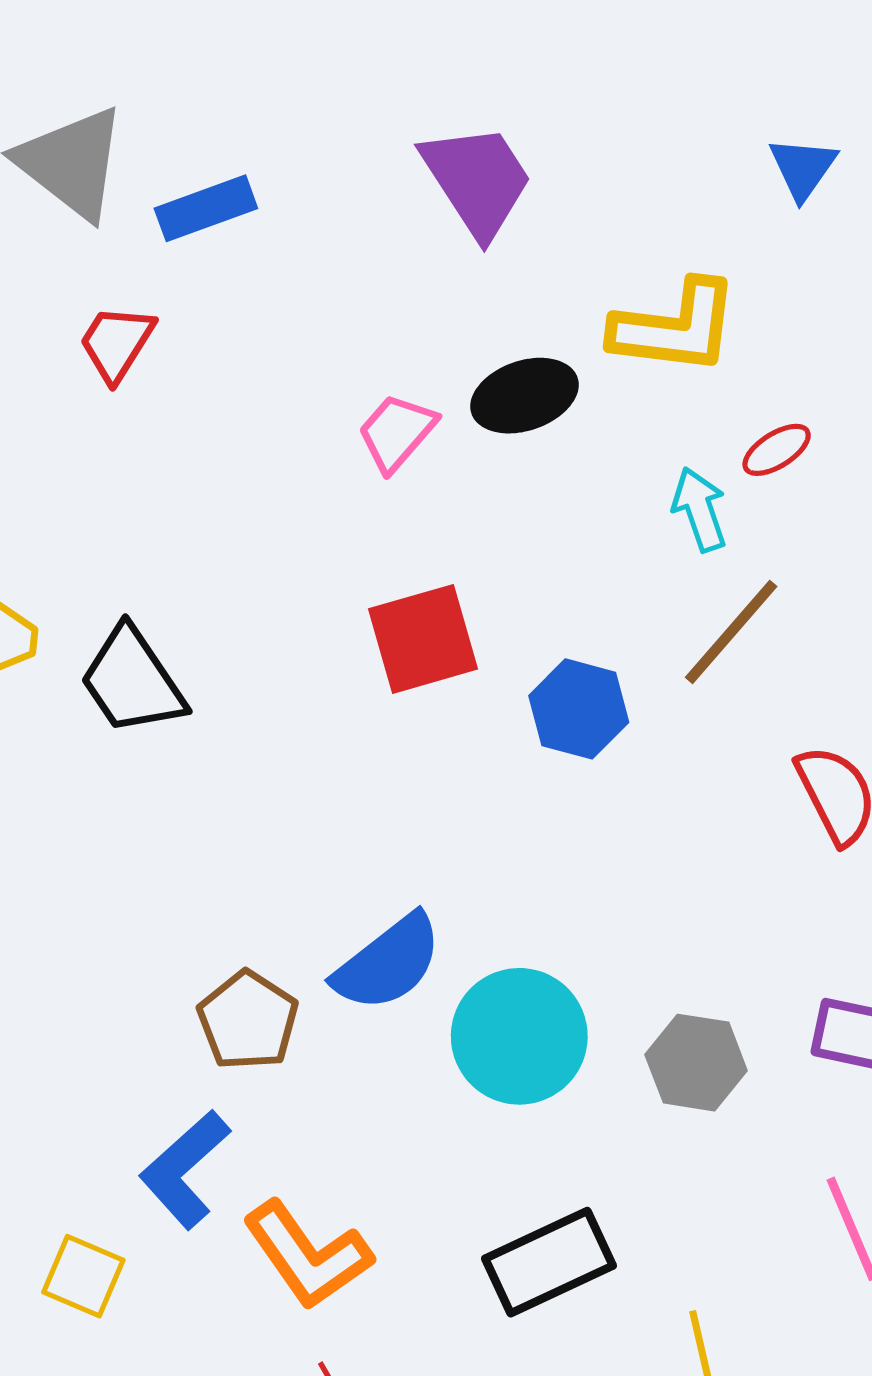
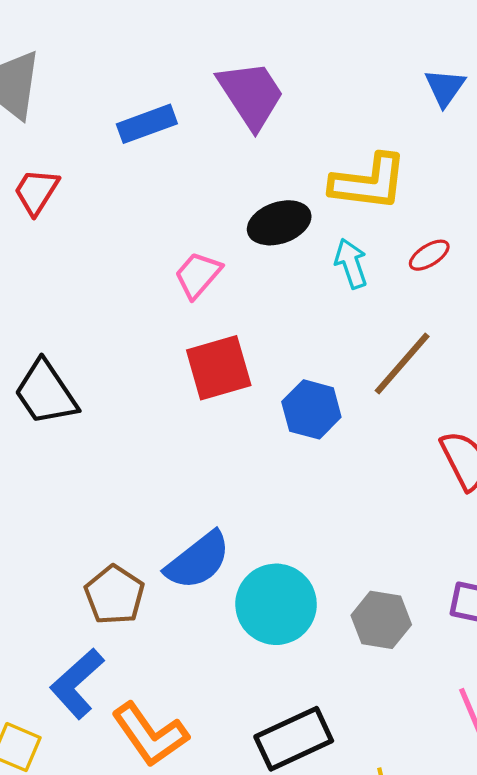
blue rectangle: (206, 208) -> (147, 124), moved
pink trapezoid: (397, 432) -> (198, 275), moved
cyan arrow: (700, 509) -> (351, 263), moved

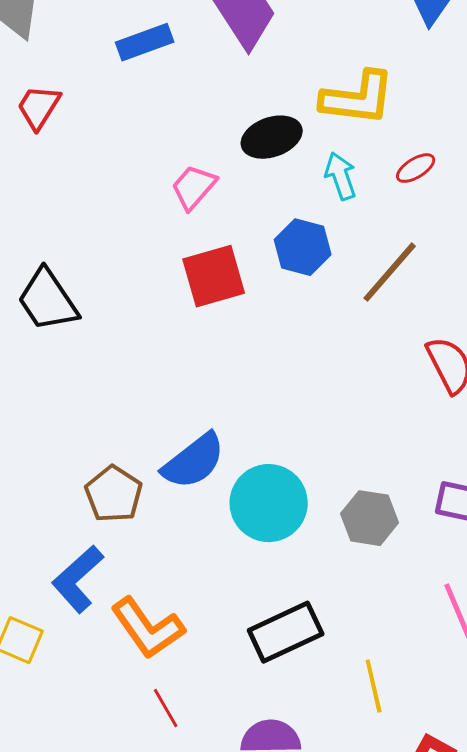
blue hexagon: (311, 409) -> (303, 247), moved

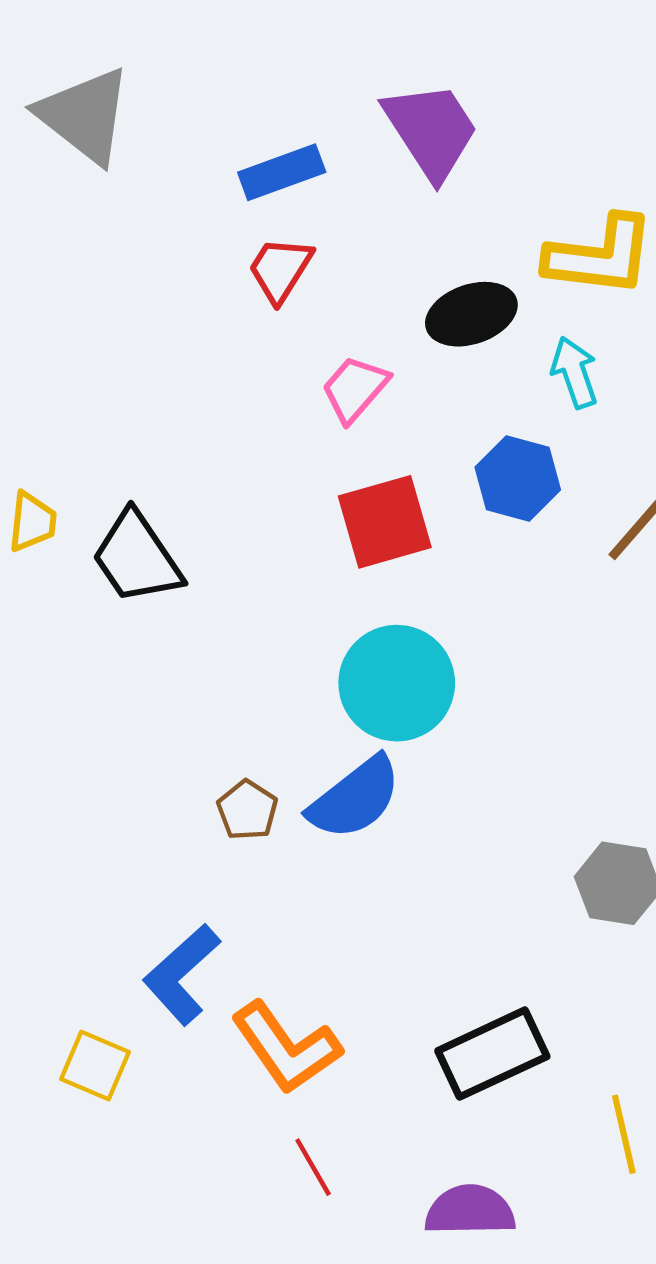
red trapezoid: (39, 107) -> (280, 269), moved
brown pentagon: (114, 494) -> (247, 810), moved, size x0.7
cyan circle: (269, 503) -> (397, 683), moved

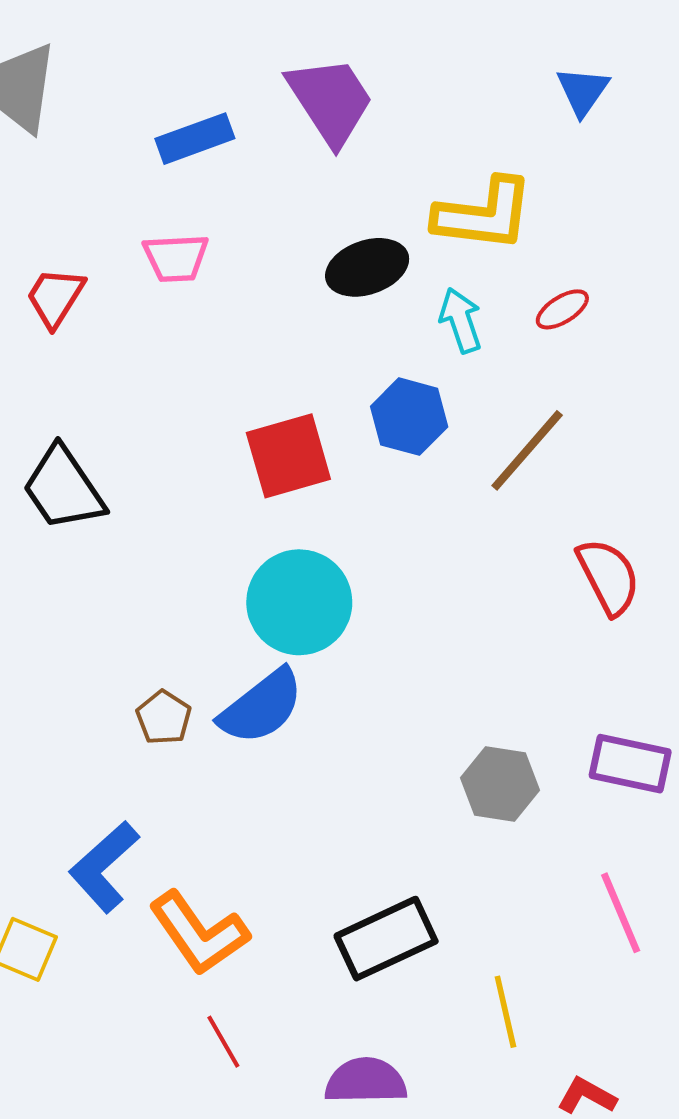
red trapezoid: (280, 269) -> (55, 297), moved
pink trapezoid: (355, 389) -> (176, 258), moved, turned -134

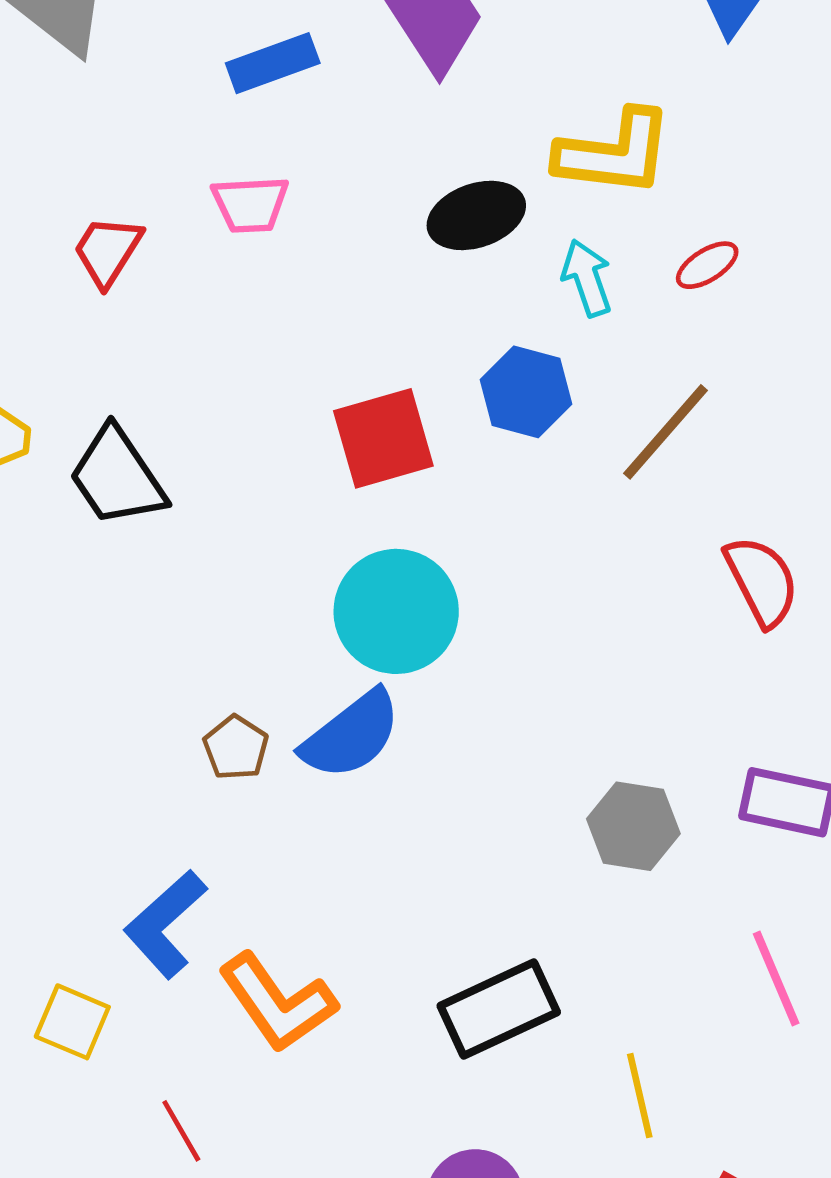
red line: (223, 1042) -> (181, 1131), moved

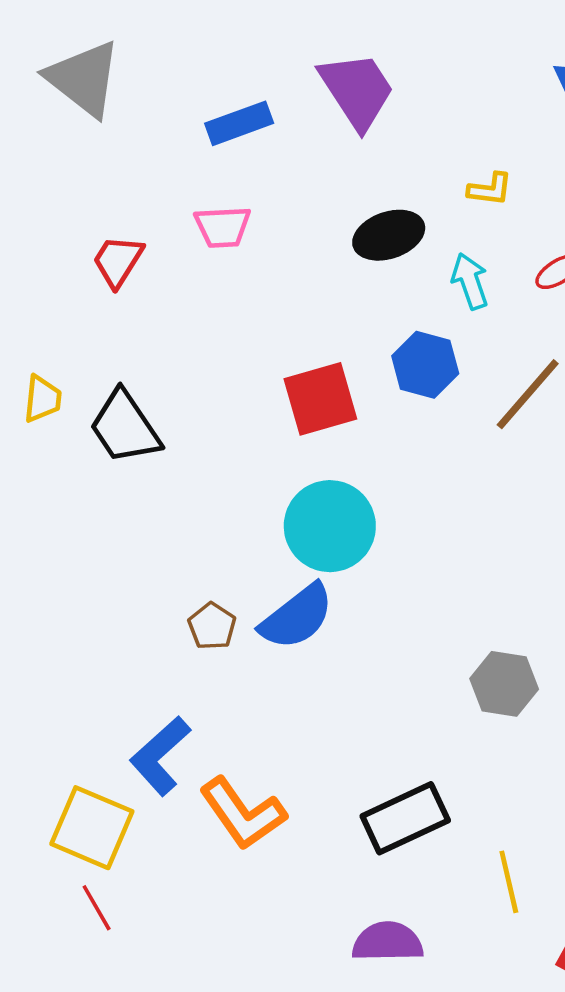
yellow L-shape: (614, 153) -> (490, 189), size x0.5
yellow square: (72, 1022) -> (92, 828), size x1.5
red line: (181, 1131) -> (97, 908), moved

